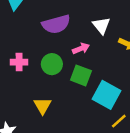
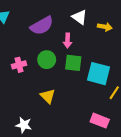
pink arrow: (81, 48) -> (68, 40), turned 128

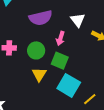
cyan square: (99, 74) -> (69, 85), moved
yellow triangle: (48, 96) -> (39, 74), moved

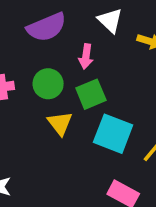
green square: (60, 61) -> (91, 94), turned -36

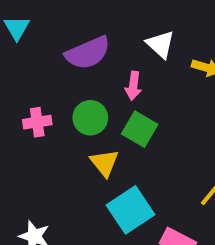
green square: (91, 94) -> (140, 129), turned -36
cyan square: (113, 134) -> (130, 210), moved, turned 36

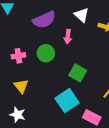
green square: (140, 129) -> (78, 73), moved
yellow triangle: (104, 163) -> (21, 86), moved

